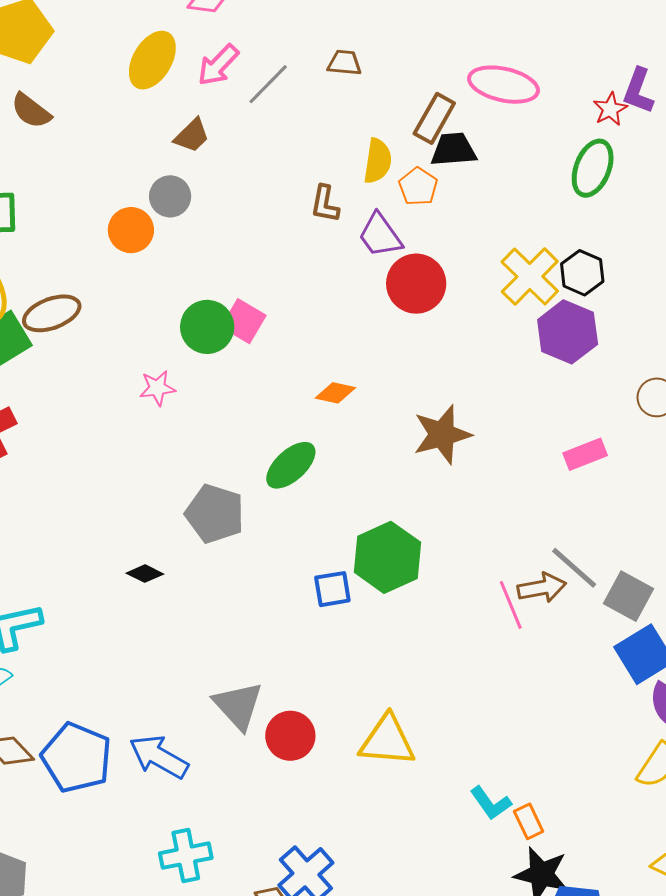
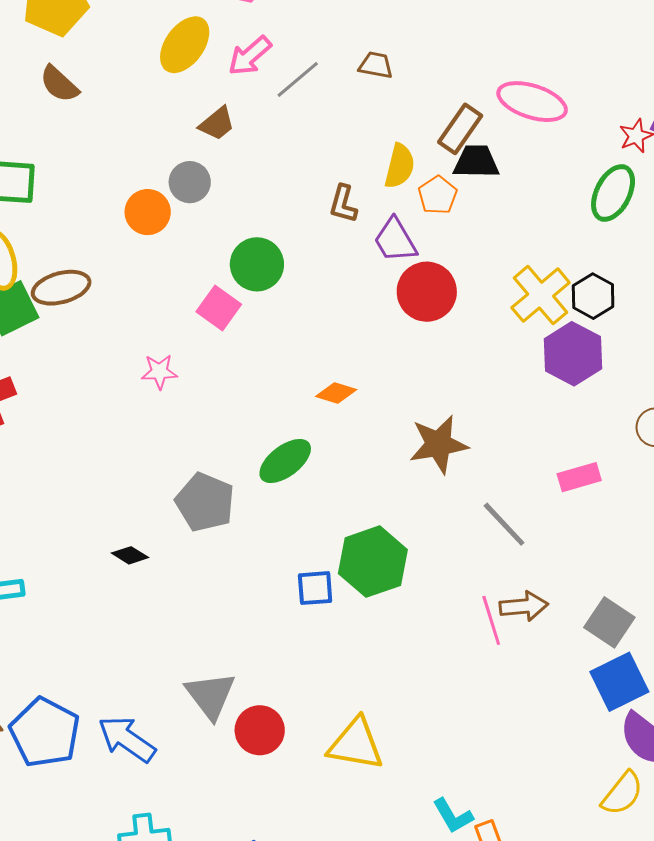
pink square: (244, 321) -> (219, 308), moved
green circle: (207, 327) -> (257, 264), moved
gray line: (574, 568) -> (504, 524), moved

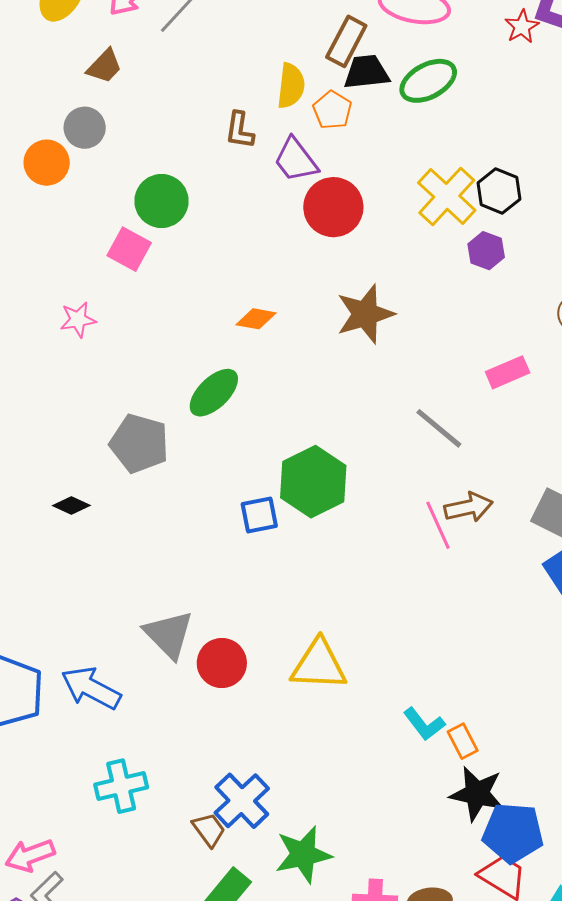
green ellipse: (613, 193) -> (428, 81), moved, turned 42
purple hexagon: (573, 354) -> (486, 251), size x0.6
brown star: (439, 444) -> (365, 314), moved

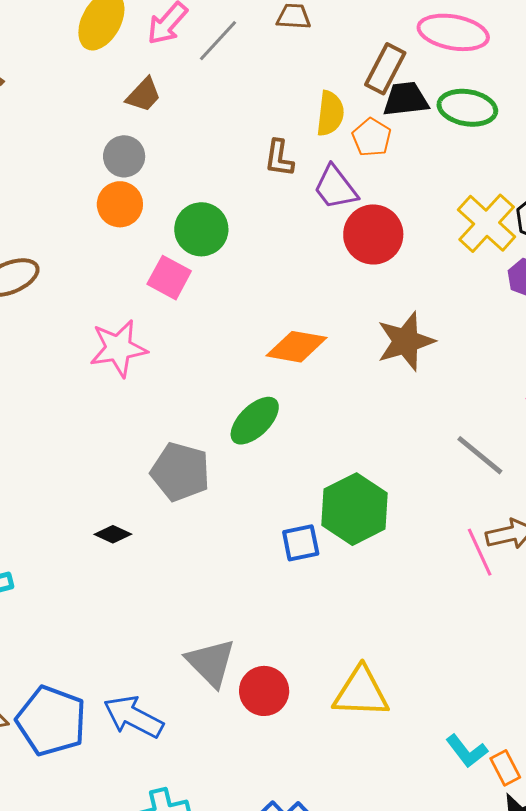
green ellipse: (428, 81) -> (467, 108), turned 38
orange circle: (47, 163) -> (120, 204), moved
orange diamond: (256, 319) -> (296, 347), size x1.5
pink star: (78, 320) -> (118, 348), size x1.6

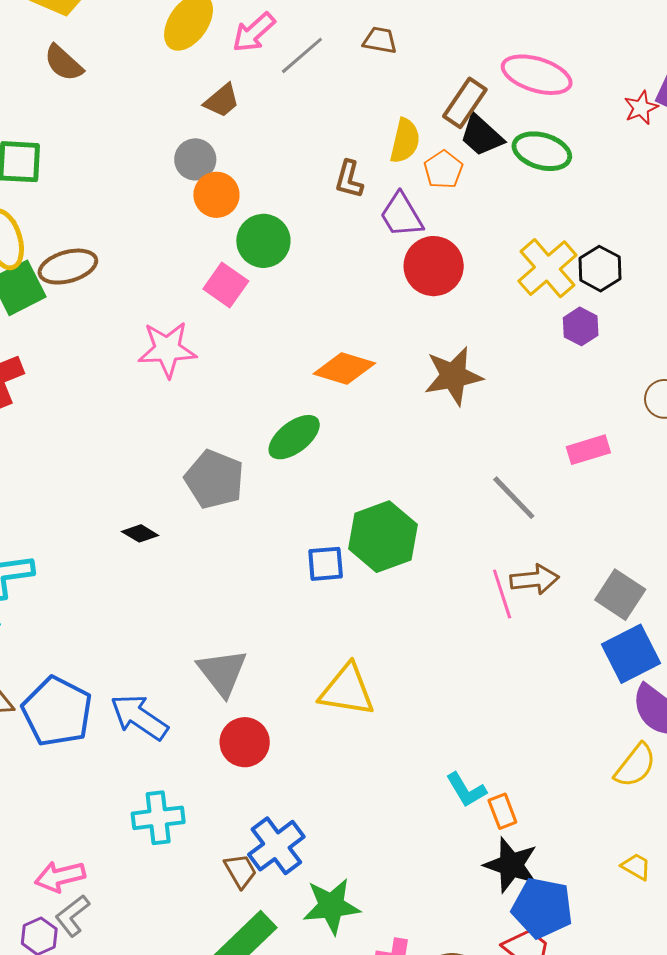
black trapezoid: (406, 99) -> (481, 136), turned -138
orange circle: (120, 204) -> (216, 195), moved
red circle: (264, 691) -> (245, 742), moved
yellow triangle: (361, 692) -> (347, 690), moved

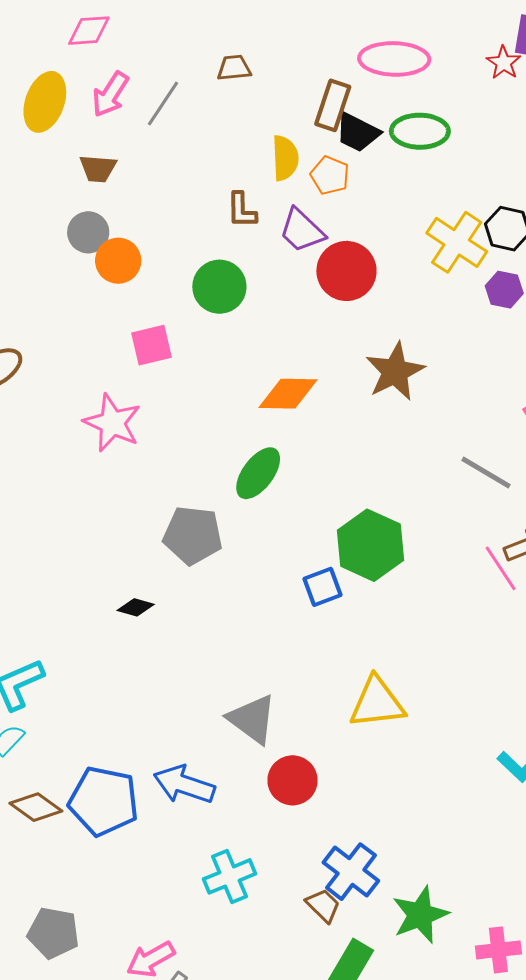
brown trapezoid: (222, 101) -> (98, 169), turned 60
green circle: (263, 241) -> (219, 287), moved
pink square: (226, 285) -> (151, 345), turned -33
pink star: (167, 349) -> (112, 423), turned -30

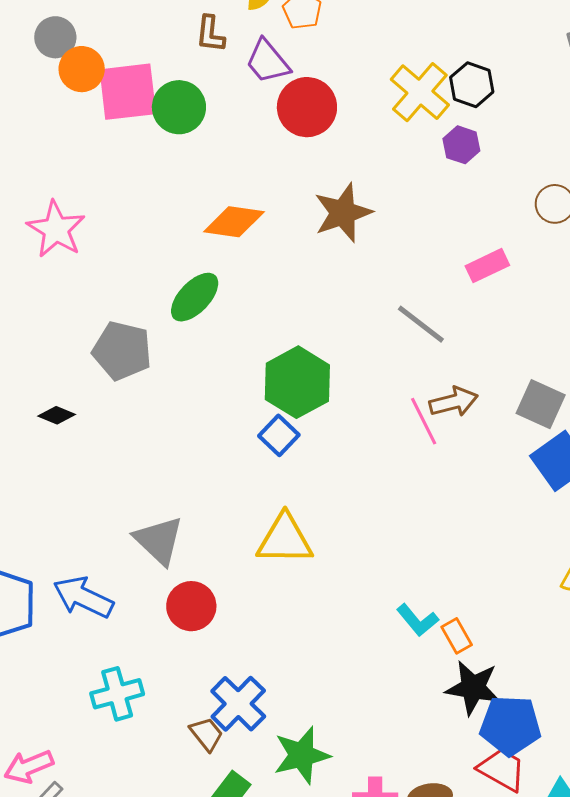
pink square: (151, 345) -> (128, 92), moved, size x1.5
blue square: (322, 587) -> (279, 435), moved, turned -33

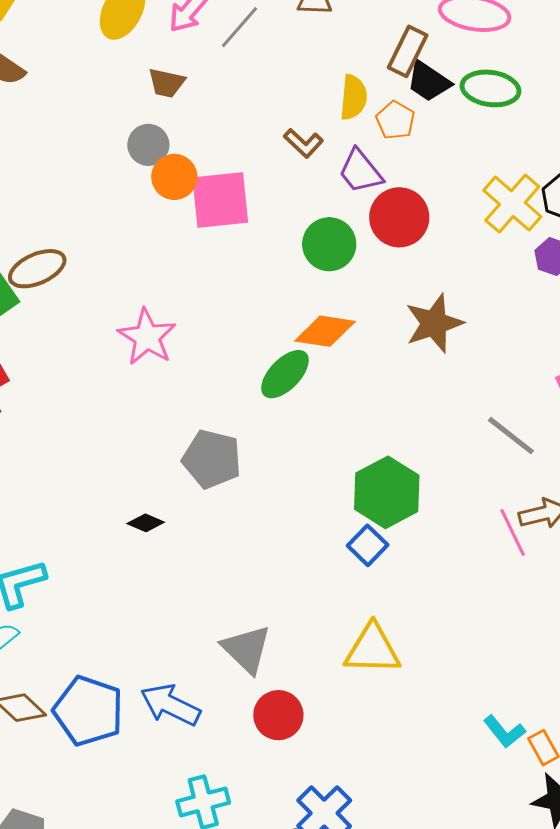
brown L-shape: (210, 34) -> (303, 143), turned -54
green circle: (179, 107) -> (329, 244), moved
green ellipse: (195, 297) -> (285, 374), moved

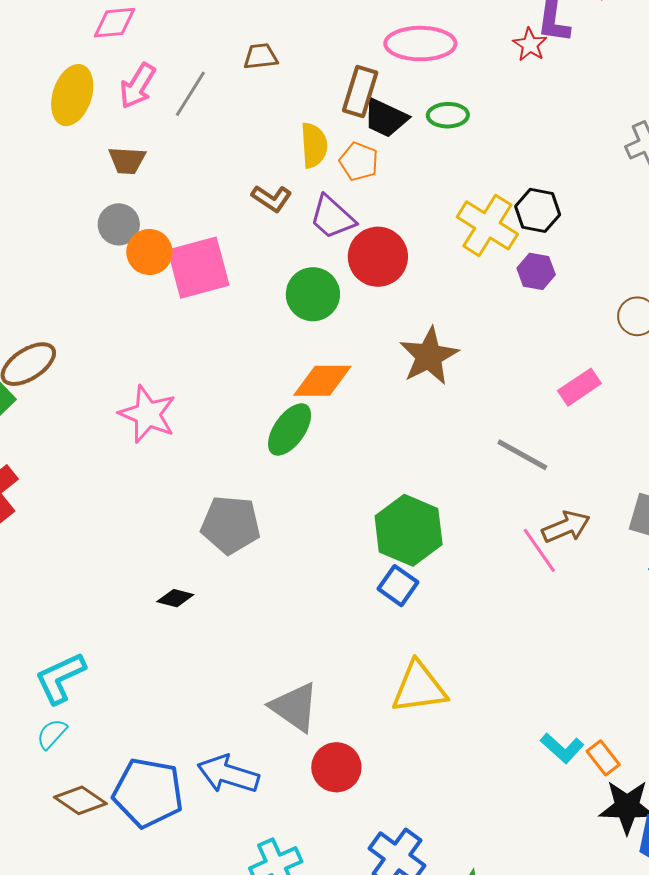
green ellipse: (490, 88) -> (448, 115), size x0.7

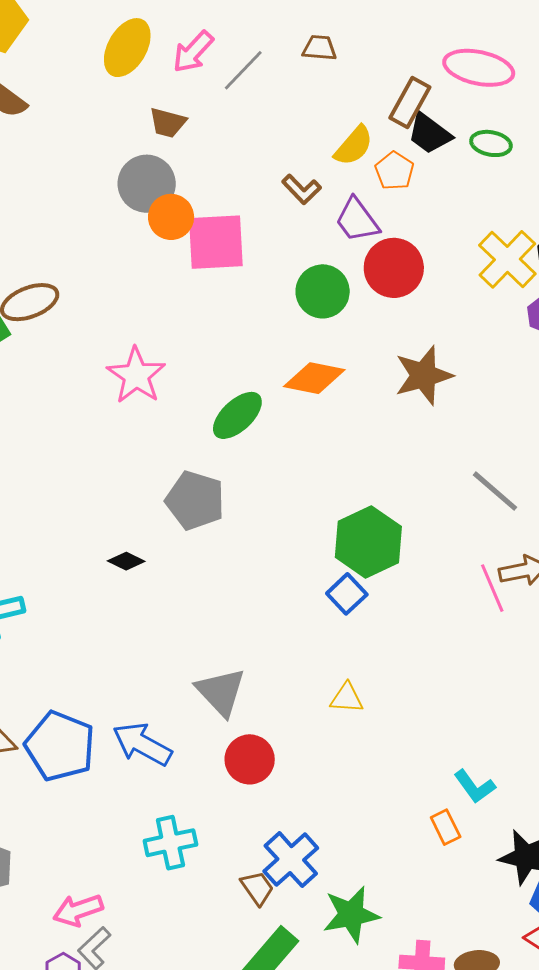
yellow semicircle: (314, 145) -> (354, 146), turned 33
gray circle: (119, 224) -> (147, 184), size x1.4
green ellipse: (290, 429) -> (237, 415), moved
yellow triangle: (419, 688) -> (347, 698), size x0.6
orange rectangle: (603, 758) -> (446, 827), moved

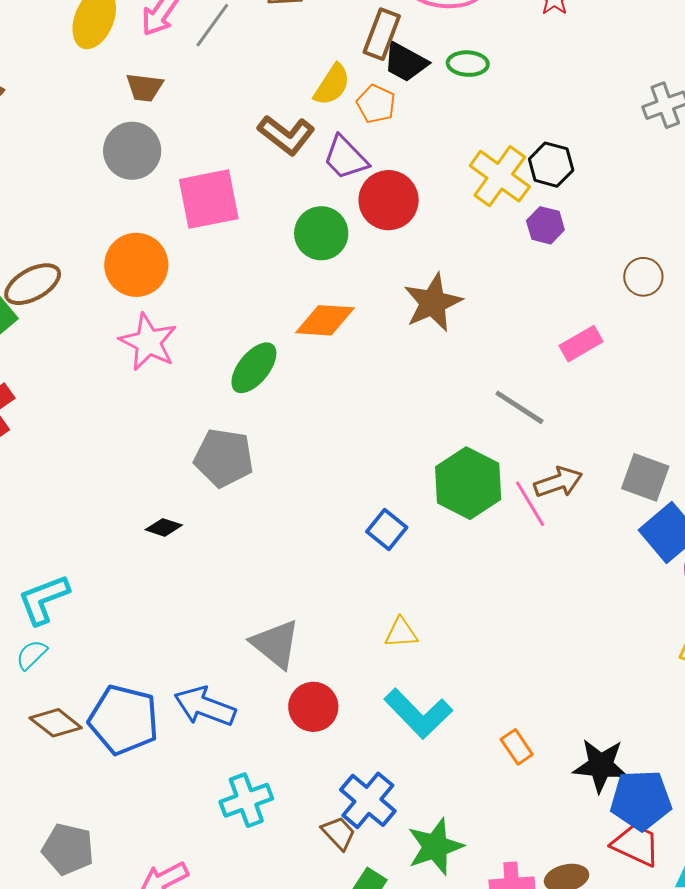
brown L-shape: (302, 189) -> (286, 135), size x1.4
orange circle: (171, 217) -> (136, 265), moved, size x1.4
green hexagon: (368, 542) -> (468, 483), moved
cyan L-shape: (475, 786) -> (418, 714), moved, size x1.6

